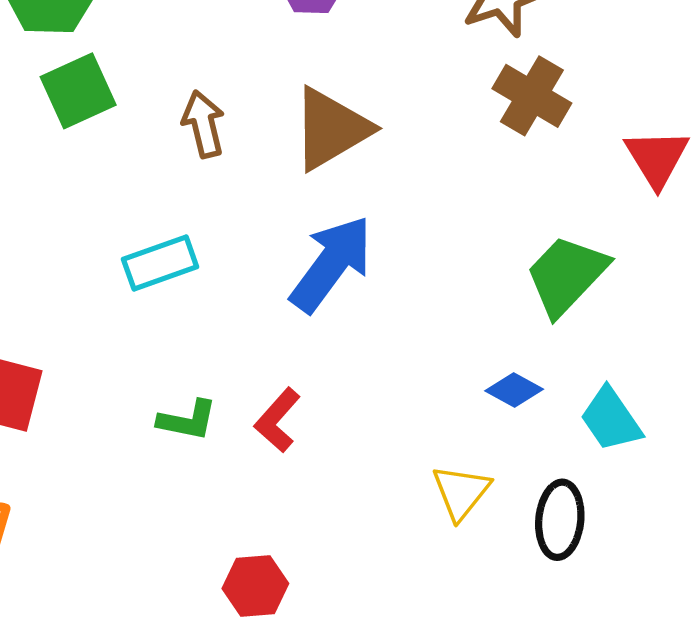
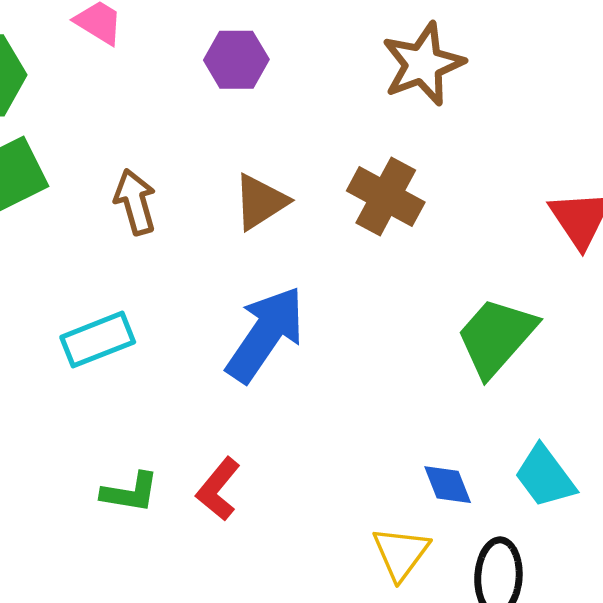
brown cross: (532, 96) -> (386, 196), moved
brown triangle: (331, 129) -> (260, 202), size x0.7
blue diamond: (514, 390) -> (448, 485), moved, turned 42

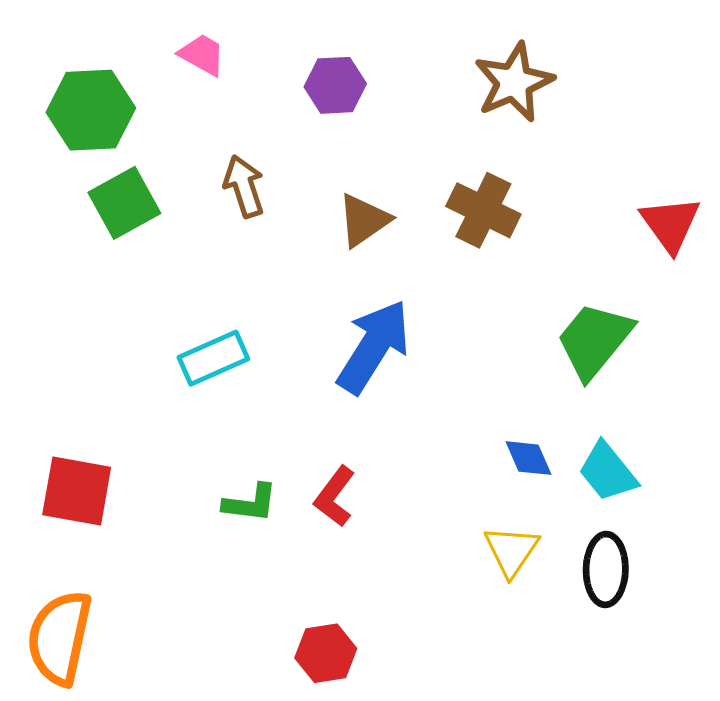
brown arrow: (135, 202) -> (244, 186), moved
cyan trapezoid: (545, 476) -> (608, 472), moved
blue diamond: (448, 485) -> (528, 458), moved

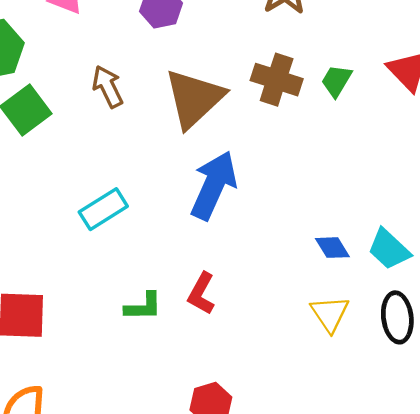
brown triangle: (364, 220) -> (194, 98), size x1.6
green trapezoid: (594, 340) -> (337, 81), moved, size x0.6

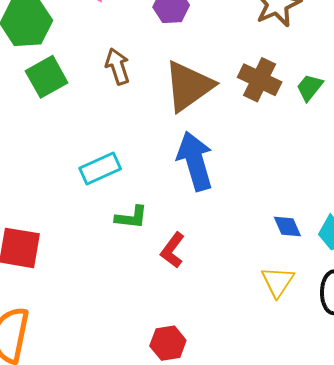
blue arrow: (214, 185) -> (195, 161), turned -48
green L-shape: (143, 306) -> (131, 217), moved

